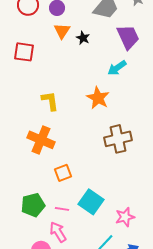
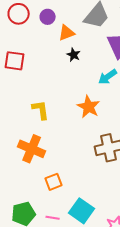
orange triangle: (62, 31) -> (67, 33), moved, turned 36
black star: (83, 38) -> (74, 55), moved

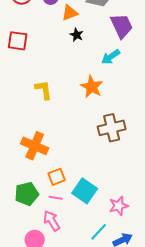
orange cross: (32, 149) -> (35, 146), moved
orange square: (54, 182) -> (57, 177), moved

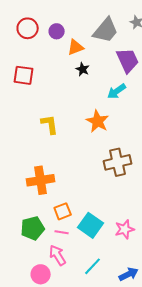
orange cross: (35, 146) -> (41, 180), turned -32
pink star: (119, 206) -> (125, 229), moved
cyan line: (99, 232) -> (93, 266), moved

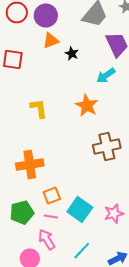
purple circle: (57, 31) -> (46, 16), size x1.5
orange triangle: (76, 47) -> (51, 41), moved

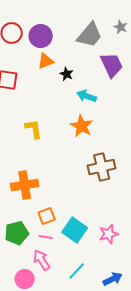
cyan arrow: (106, 76) -> (87, 96), moved, turned 54

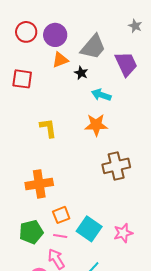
gray trapezoid: (90, 35) -> (93, 47), moved
orange star: (82, 126) -> (96, 125), turned -30

